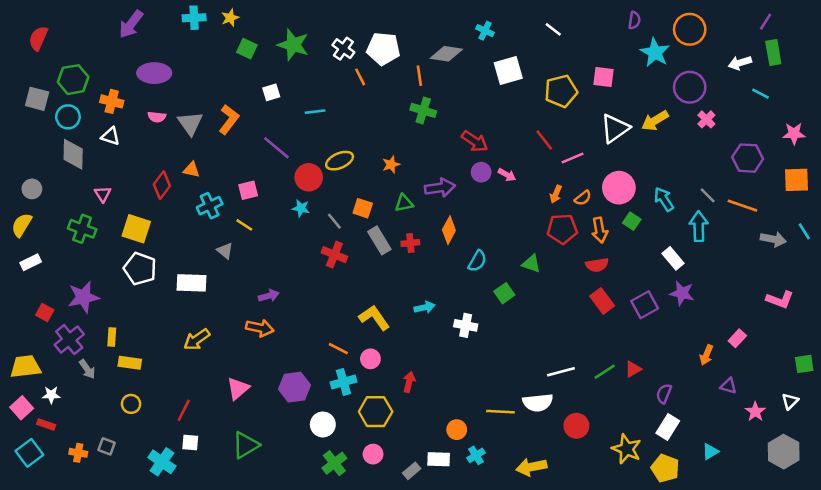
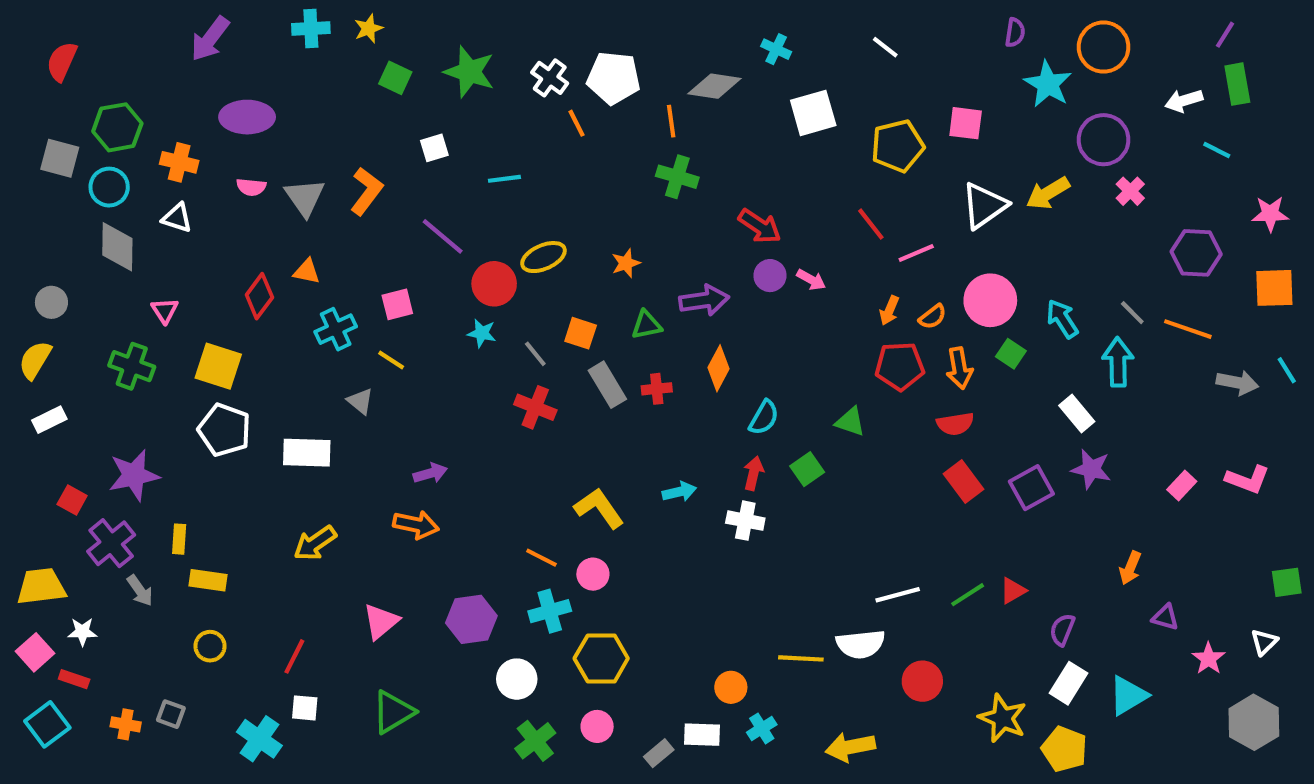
pink rectangle: (737, 338) -> (1182, 486), moved
red arrow: (409, 382) -> (754, 473), moved
cyan triangle: (710, 452) -> (1128, 696), moved, size x1.5

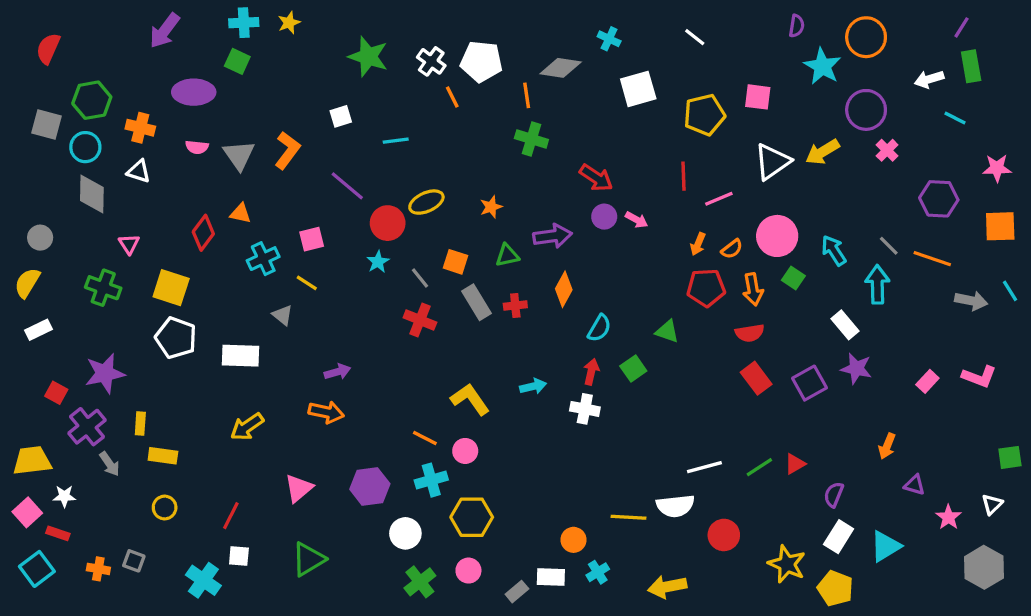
green square: (395, 78) -> (237, 61), moved
red line: (871, 224) -> (683, 176), turned 36
cyan star: (482, 333) -> (378, 262), turned 30

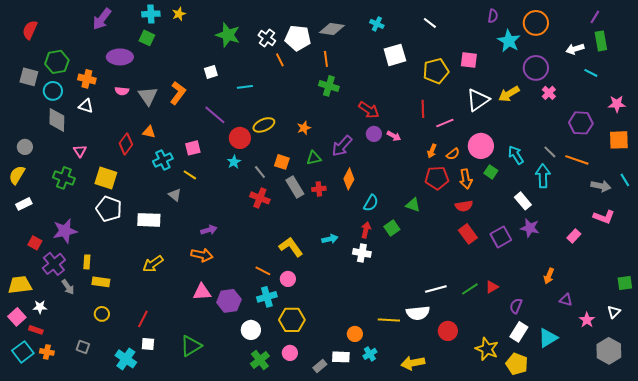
gray diamond: (561, 68) -> (332, 29), moved
purple arrow: (552, 236) -> (342, 146), turned 140
pink L-shape: (979, 377) -> (604, 217), moved
pink triangle: (299, 488) -> (202, 292), moved, turned 36
orange cross: (98, 569) -> (47, 352), moved

